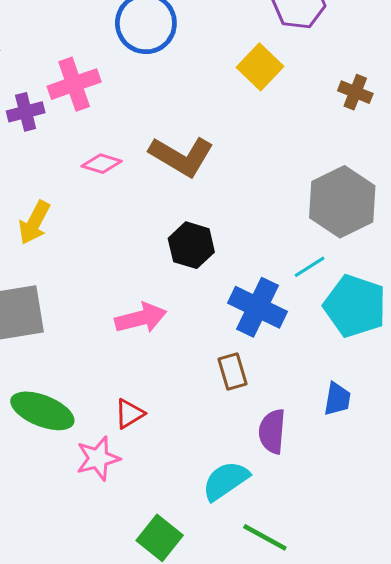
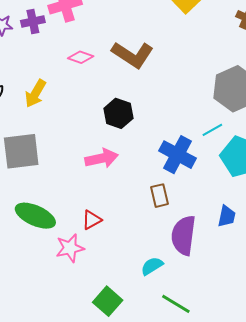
black hexagon: (191, 245) -> (118, 113), moved
purple semicircle: (272, 431) -> (183, 235), size x1.4
cyan semicircle: (226, 481) -> (152, 266), size x0.7

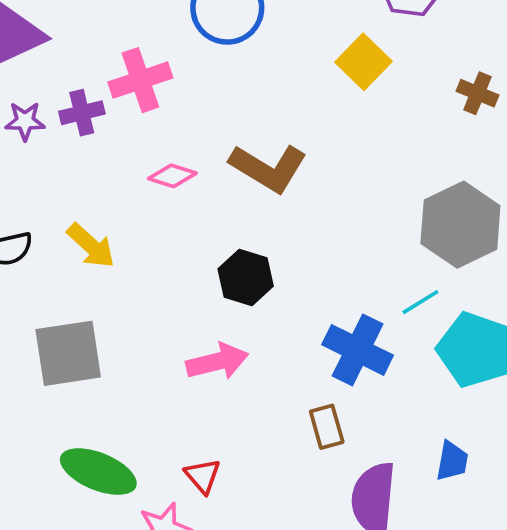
yellow arrow: (35, 93) -> (91, 246), turned -76
red triangle: (92, 220) -> (203, 476), turned -40

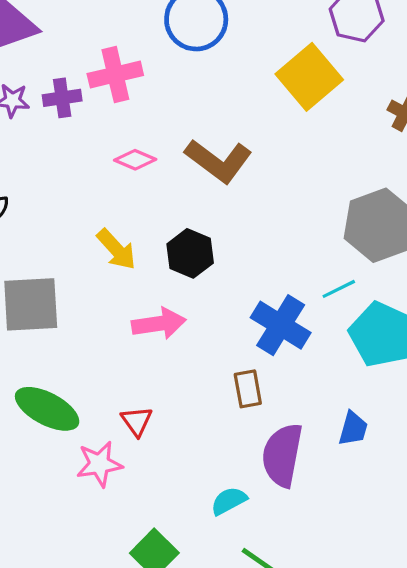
yellow square: (364, 62) -> (309, 77), size x1.4
yellow arrow: (91, 246) -> (116, 249), moved

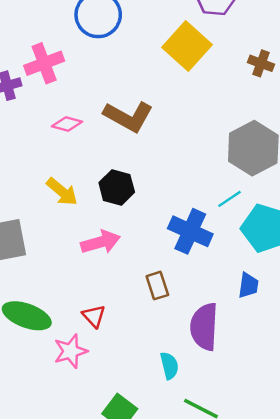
brown rectangle: (248, 389) -> (157, 286), moved
blue trapezoid: (353, 429) -> (248, 285), moved
cyan semicircle: (229, 501) -> (169, 366), turned 112

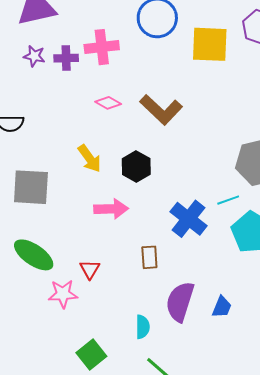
yellow square: (187, 46) -> (210, 44), moved, turned 36
blue trapezoid: (248, 285) -> (222, 307), moved

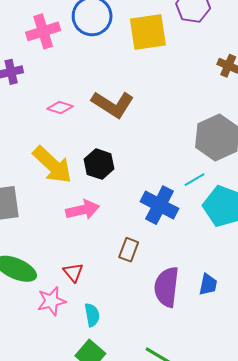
pink cross: (102, 47) -> (43, 31), moved
yellow arrow: (90, 158) -> (52, 165), size x1.5
brown rectangle: (149, 257) -> (129, 250), turned 35
cyan semicircle: (143, 327) -> (92, 315), moved

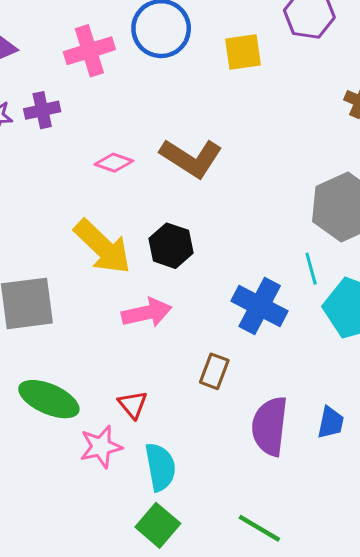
yellow square: (148, 32) -> (243, 52), size x0.7
cyan line: (195, 180) -> (311, 269), turned -75
cyan semicircle: (92, 315) -> (160, 467), size x1.4

